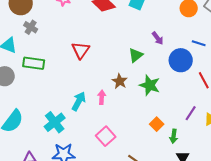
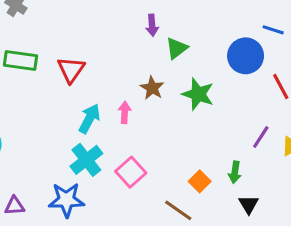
purple arrow: (158, 38) -> (152, 25), moved, turned 32
red triangle: (81, 50) -> (71, 70), moved
cyan cross: (55, 122) -> (86, 160), moved
orange square: (157, 124) -> (200, 181), moved

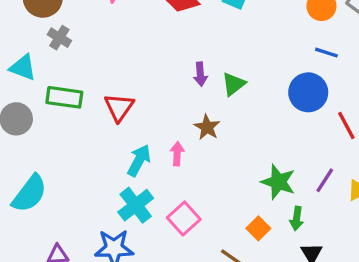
purple arrow: (152, 25) -> (200, 74), moved
blue line: (273, 30) -> (326, 53), moved
green star: (198, 94) -> (278, 182), moved

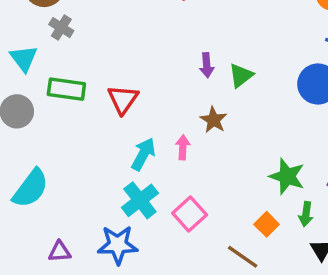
cyan triangle: (23, 67) -> (24, 58), turned 32

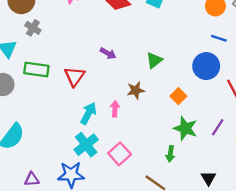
purple arrow: (207, 65) -> (108, 53), moved, turned -56
brown star: (214, 120) -> (136, 90), turned 30
green arrow: (306, 214) -> (170, 154), moved
orange square: (267, 224) -> (178, 96), moved

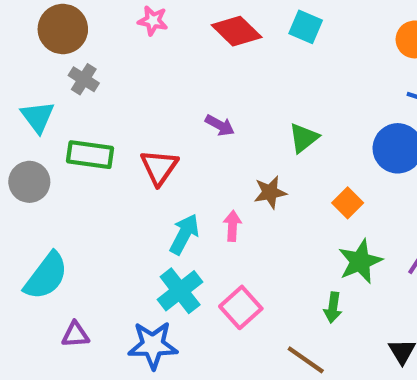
green star: (185, 128) -> (360, 261), turned 30
purple triangle: (32, 179) -> (75, 335), moved

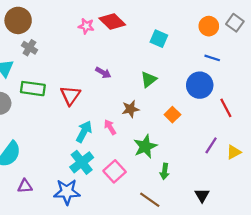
pink star: (153, 21) -> (86, 26), moved
cyan square: (306, 27) -> (159, 39), moved
pink arrow: (232, 226) -> (110, 127), turned -35
green star: (360, 261) -> (145, 146), moved

